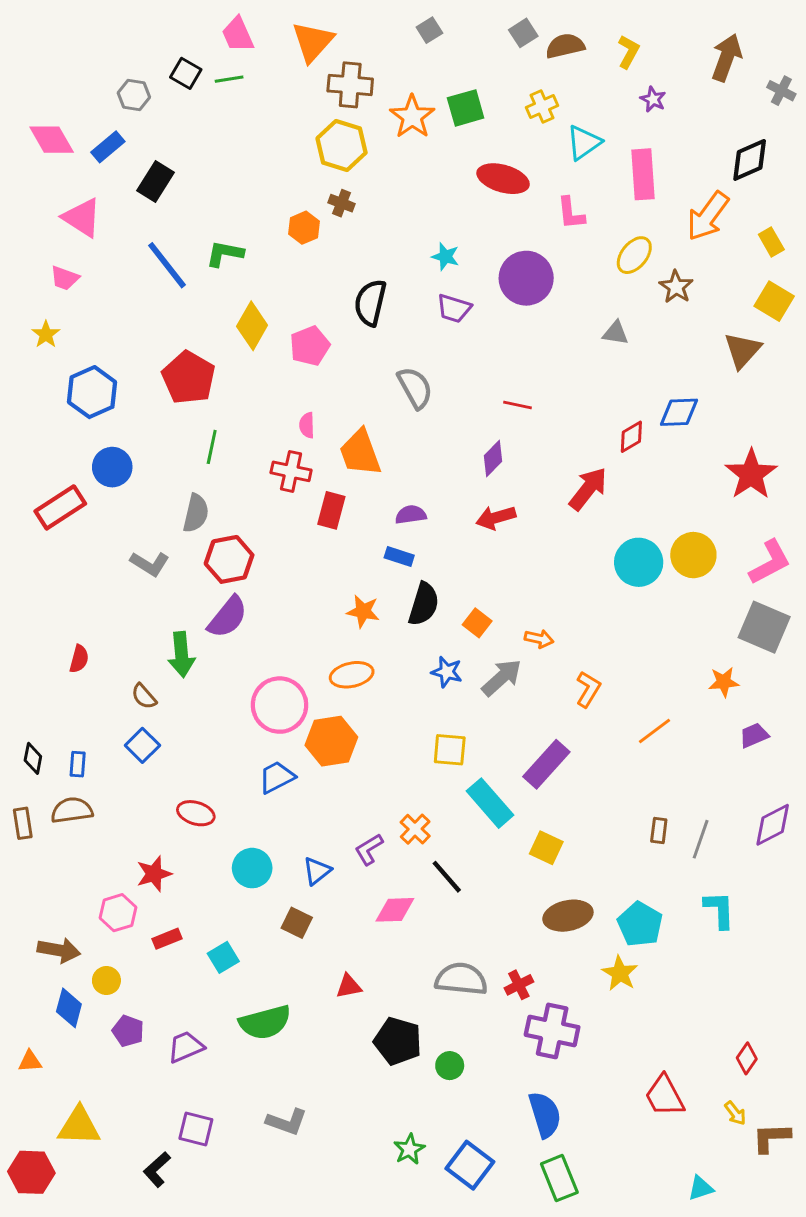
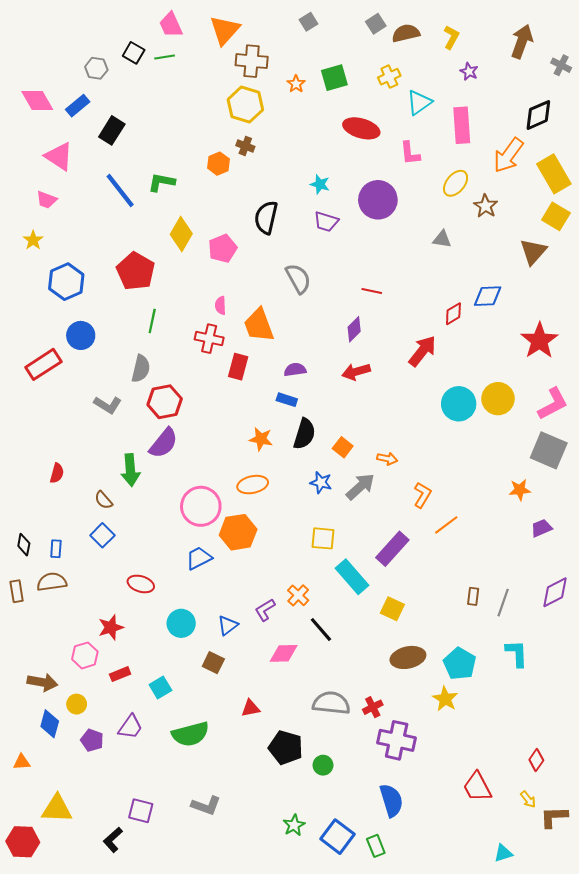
orange star: (412, 117) -> (296, 84), size x0.6
yellow rectangle: (771, 242) -> (554, 174), size x1.8
orange line: (654, 731) -> (446, 525), moved
purple trapezoid: (186, 1047) -> (130, 727), moved, turned 148
green rectangle: (559, 1178) -> (376, 846), moved, size x0.7

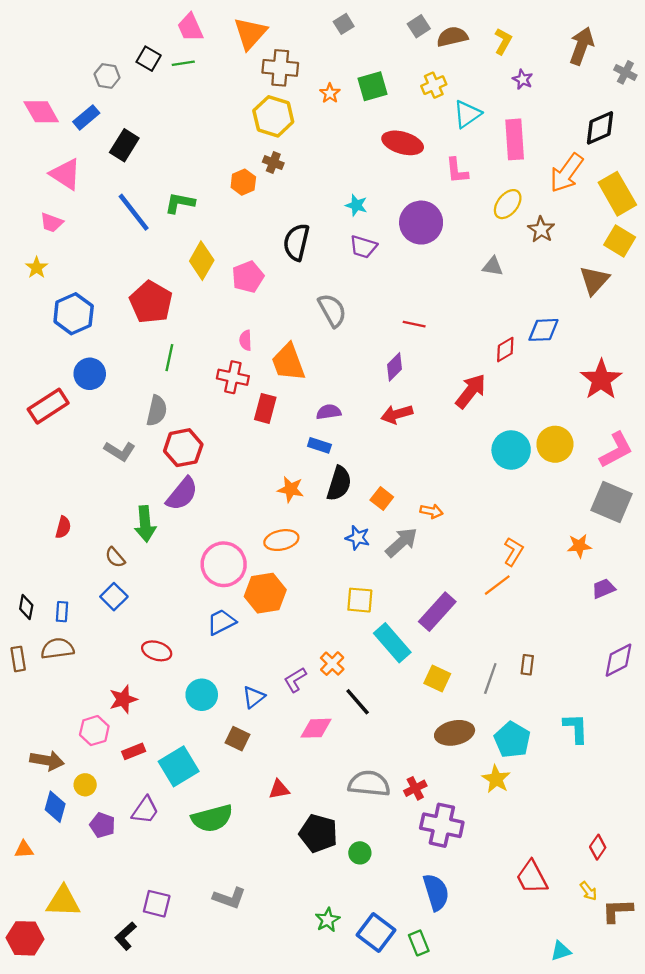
orange L-shape: (422, 495) -> (513, 552), moved
gray line: (503, 603) -> (490, 679), moved
cyan square: (160, 688) -> (179, 766), size x1.6

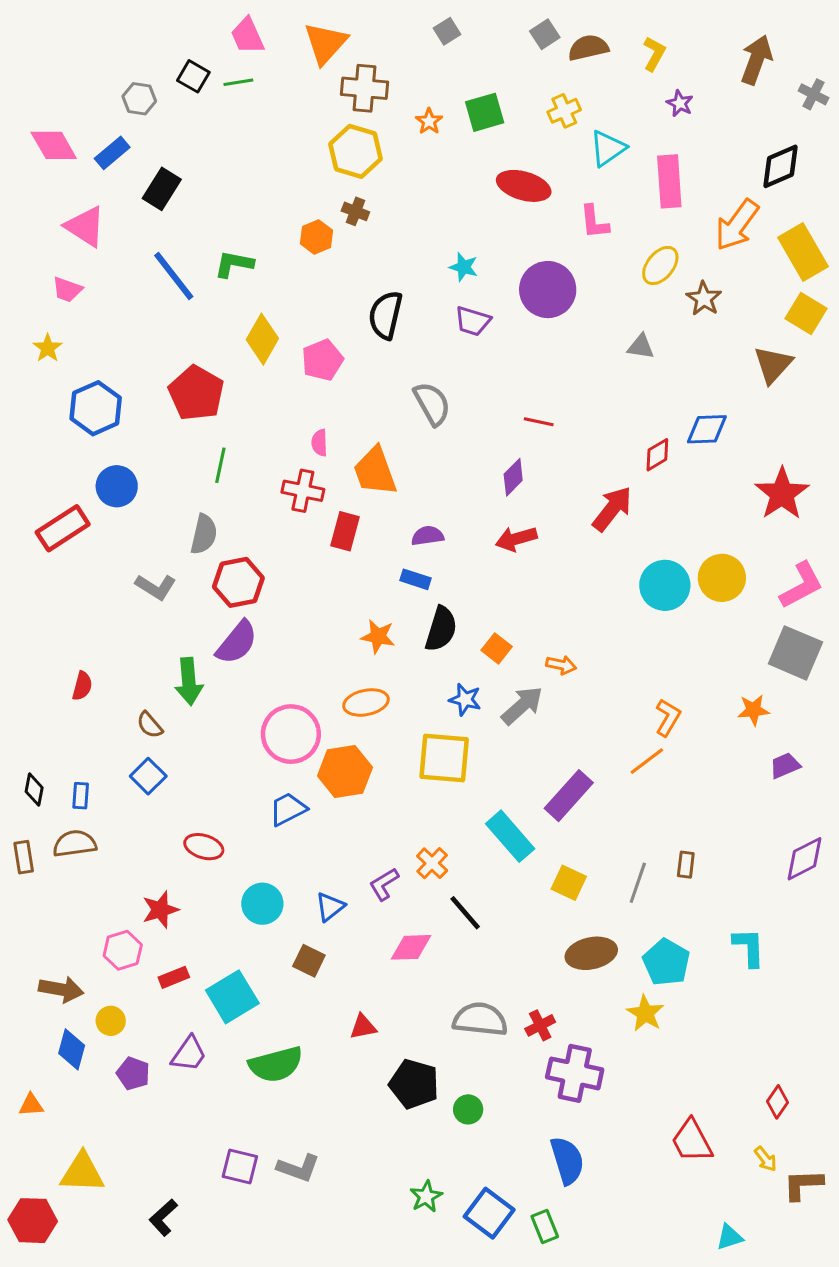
yellow square: (360, 600) -> (444, 758), moved, size x1.5
purple square: (157, 904) -> (240, 1167), moved

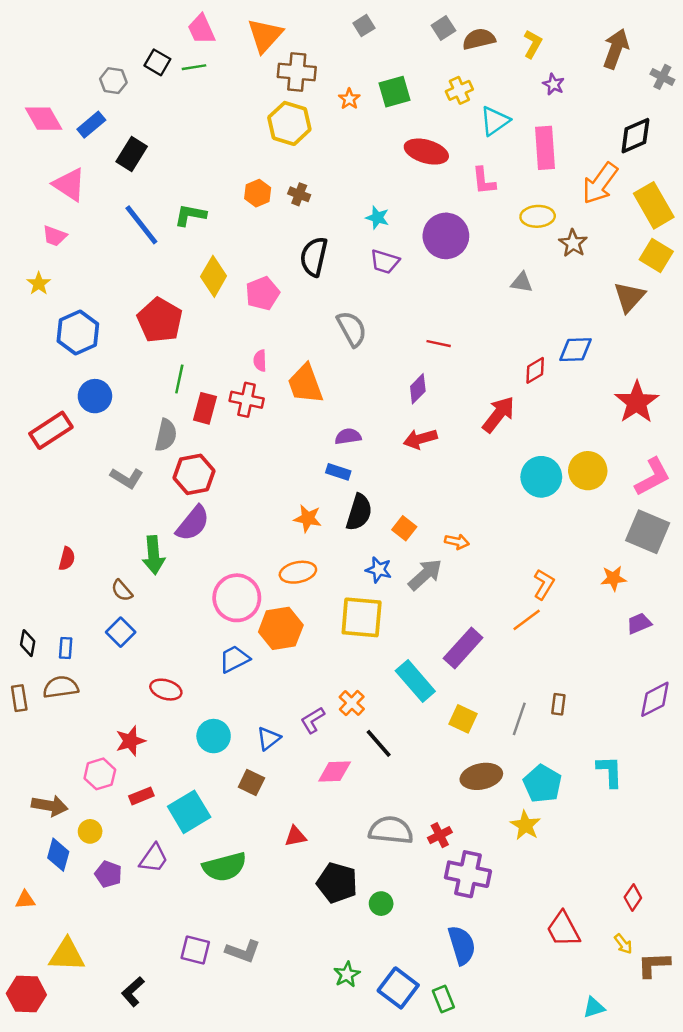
brown cross: (355, 211) -> (299, 194), moved
yellow ellipse: (660, 265) -> (538, 216), turned 48
red rectangle: (345, 531) -> (205, 408), moved

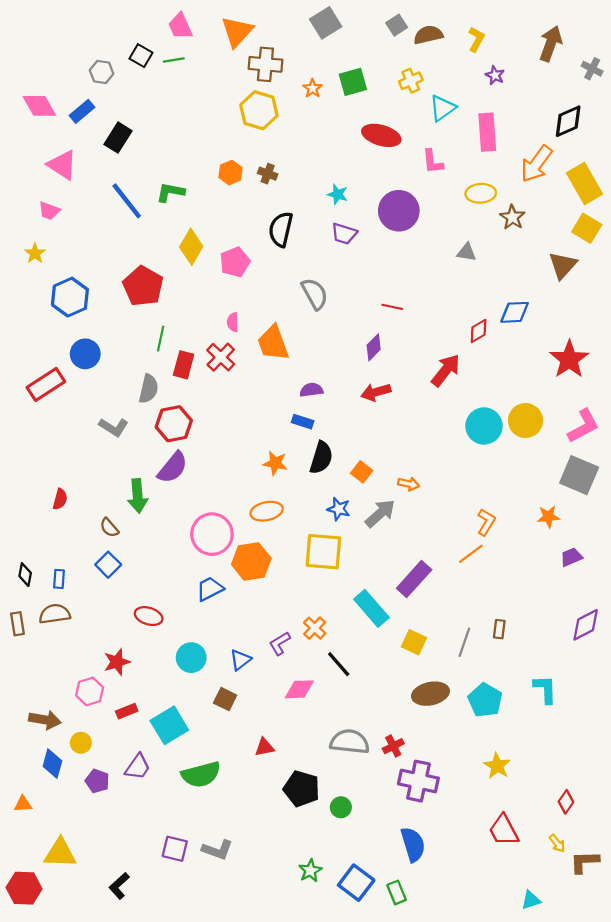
gray square: (364, 26) -> (326, 23), size x1.6
red cross: (247, 400) -> (221, 357), turned 32
yellow star: (525, 825) -> (497, 766), moved

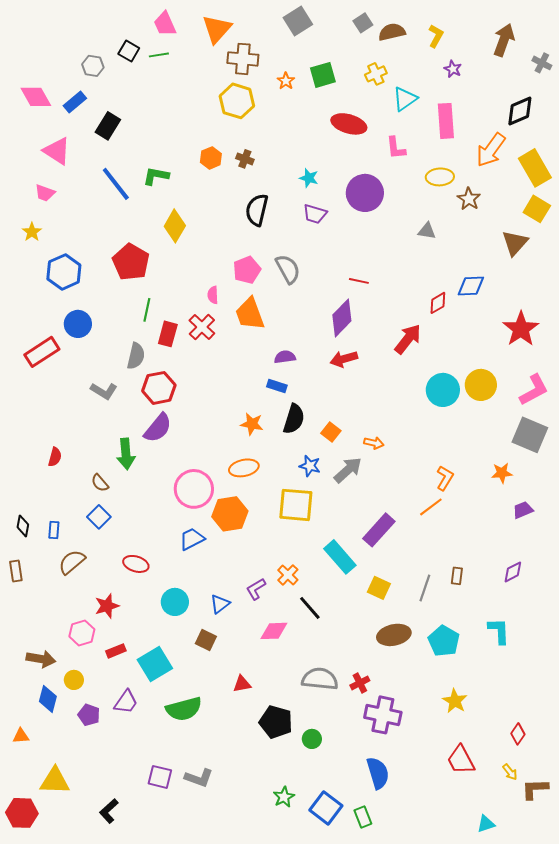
pink pentagon: (235, 262) -> (247, 270), moved
purple diamond: (374, 347) -> (342, 318), size x1.5
brown semicircle: (55, 614) -> (72, 562), moved, turned -32
purple diamond: (586, 625) -> (513, 572), moved, size x0.7

